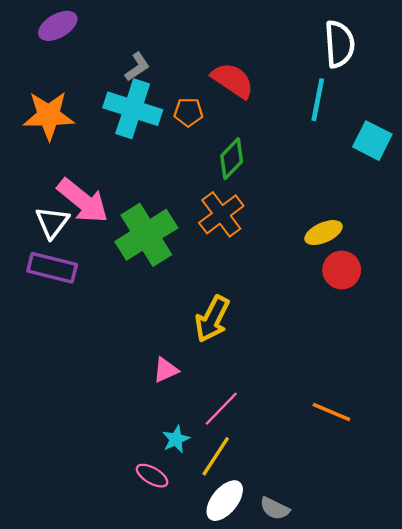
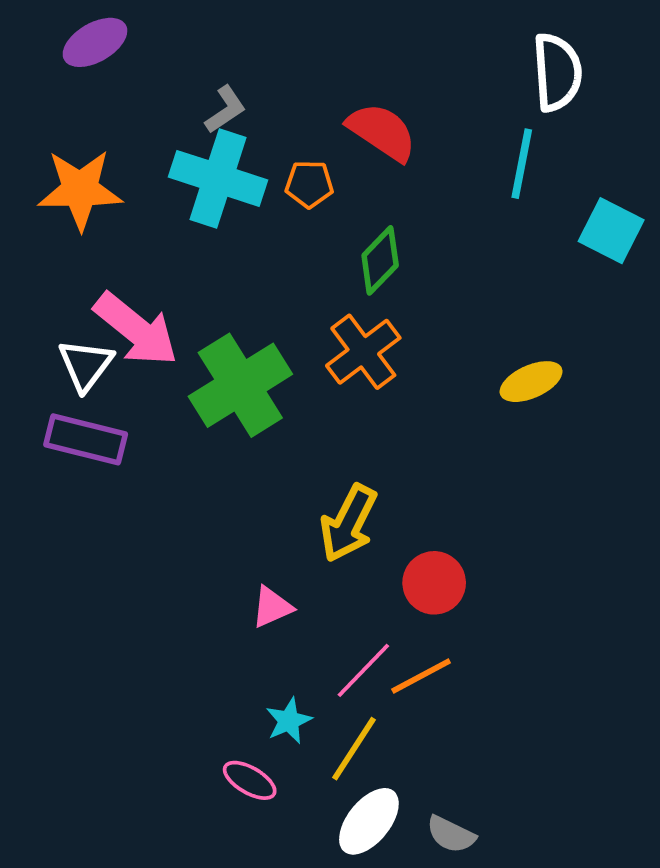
red circle: (342, 270) -> (434, 583), moved
orange line: (331, 412) -> (421, 676), moved, turned -51

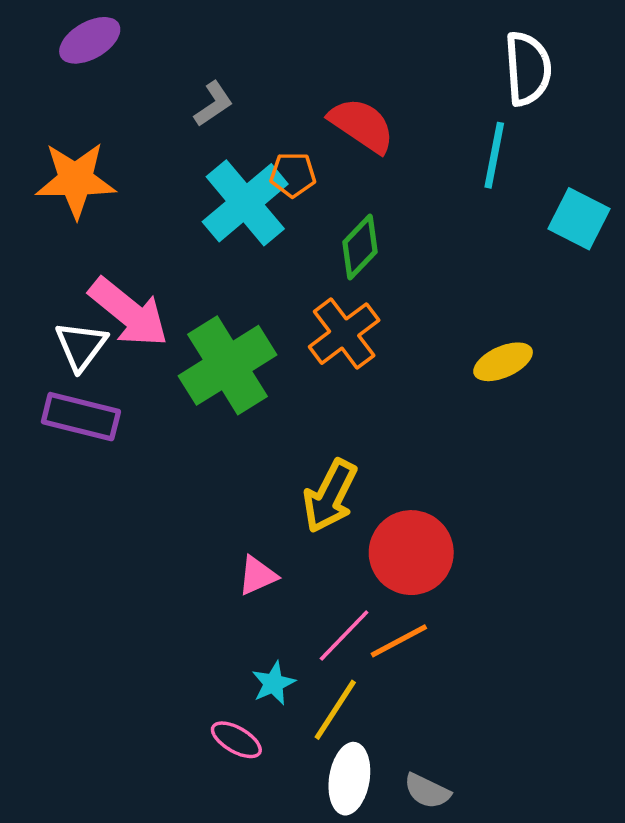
cyan cross: (218, 178) -> (245, 203), moved, turned 32
red circle: (434, 583) -> (411, 553), size x1.4
white ellipse: (369, 821) -> (349, 779), turned -30

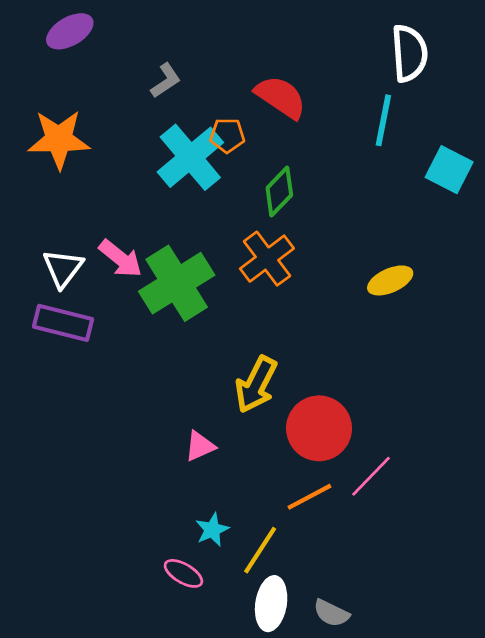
pink arrow: (129, 312) -> (120, 259), moved, size x0.7
pink line: (344, 636) -> (371, 476), moved

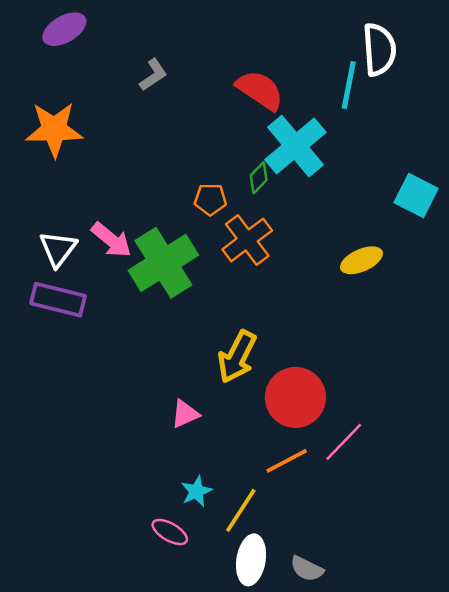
cyan line: (383, 120) -> (349, 85), moved
orange pentagon: (227, 135) -> (210, 199), moved
cyan cross: (190, 157) -> (295, 146), moved
cyan square: (449, 170) -> (416, 196), moved
green diamond: (279, 191) -> (259, 178), size x0.7

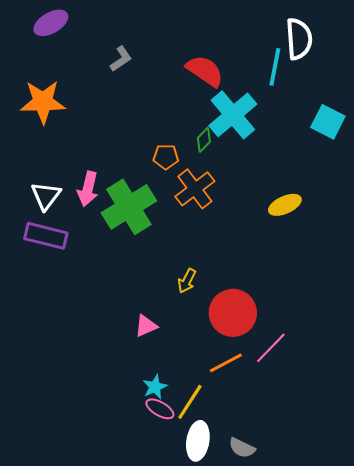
cyan square: (416, 196) -> (328, 122), moved
pink arrow: (111, 240) -> (88, 189), turned 64
yellow arrow: (237, 357) -> (187, 281), size x0.6
pink ellipse: (170, 532) -> (160, 409), moved

